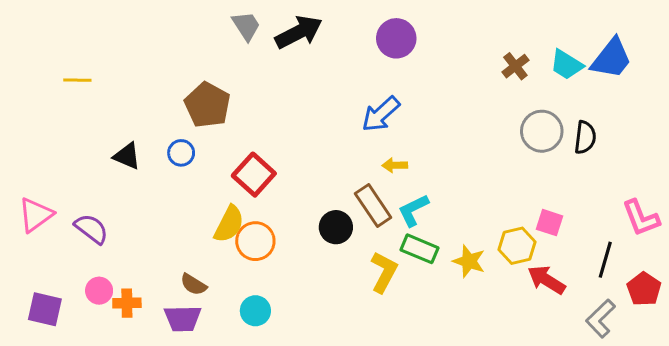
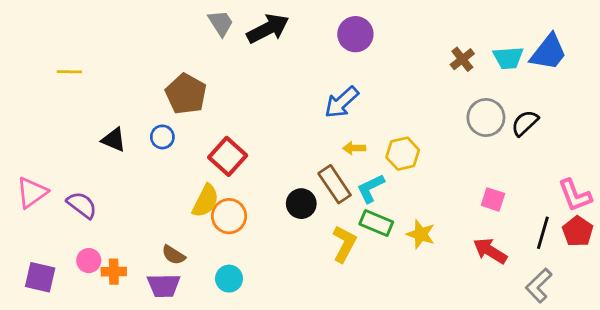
cyan trapezoid: (567, 65) -> (508, 58), turned -36
black semicircle: (585, 137) -> (525, 123), turned -140
yellow hexagon: (517, 246) -> (403, 154), moved
red pentagon: (644, 289) -> (578, 231), moved

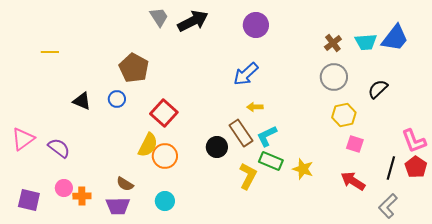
gray circle: (486, 118) -> (334, 77), moved
yellow hexagon: (403, 154) -> (344, 115), moved

